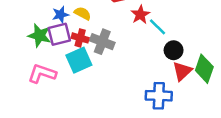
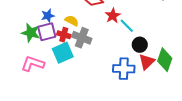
yellow semicircle: (83, 13) -> (72, 21), moved
blue cross: (159, 96) -> (124, 69), moved

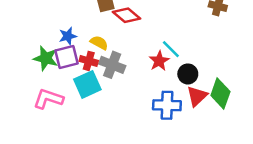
red star: (113, 16) -> (159, 61), moved

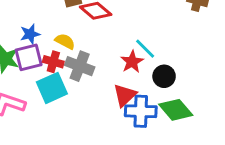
green diamond: (220, 94) -> (176, 110), moved, turned -60
red triangle: (197, 96) -> (125, 95), moved

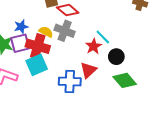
red cross: (53, 62) -> (38, 46), size x1.6
gray cross: (80, 66) -> (65, 31), moved
blue cross: (141, 111) -> (70, 81), moved

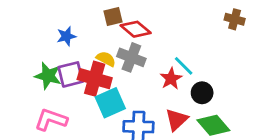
blue star: (21, 27) -> (66, 36), moved
cyan square: (37, 65) -> (110, 103), moved
red triangle: (88, 70) -> (177, 120), moved

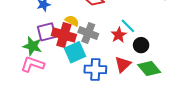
gray cross: (131, 57) -> (88, 33), moved
green star: (48, 76) -> (32, 46), moved

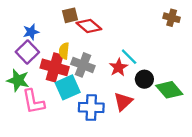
yellow semicircle: (72, 21) -> (64, 51), turned -112
purple square: (47, 32) -> (27, 52), moved, turned -30
pink L-shape: (32, 64) -> (33, 102), moved, turned -120
green diamond: (149, 68) -> (169, 90), moved

